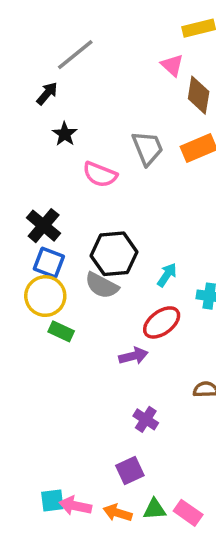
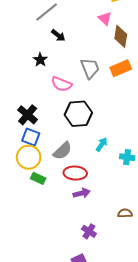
black arrow: (47, 93) -> (58, 35), moved, turned 88
black hexagon: (114, 254) -> (78, 114), moved
gray semicircle: (102, 285) -> (62, 151), turned -72
red ellipse: (162, 322) -> (75, 173), moved, turned 40

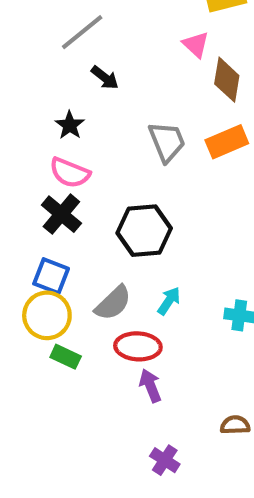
pink semicircle: (61, 84) -> (70, 173), moved
black cross: (28, 115) -> (61, 214), moved
cyan arrow: (102, 144) -> (169, 301), moved
purple arrow: (82, 193) -> (150, 386), turned -98

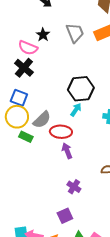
black star: (70, 125) -> (43, 35), moved
black hexagon: (144, 231) -> (81, 89), moved
gray semicircle: (113, 303) -> (42, 120), moved

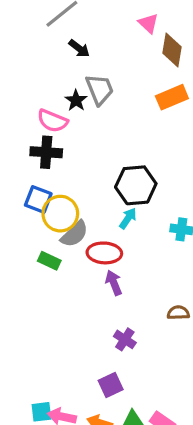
gray trapezoid: (75, 33) -> (100, 89), moved
black cross: (24, 68) -> (46, 152), turned -36
yellow circle: (17, 117) -> (60, 214), moved

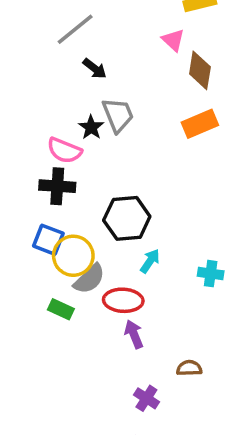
black hexagon: (136, 185) -> (127, 218), moved
brown semicircle: (178, 313) -> (189, 368), moved

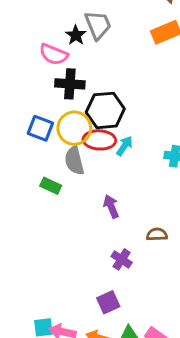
black cross: (57, 186) -> (70, 84), moved
yellow circle: (73, 256) -> (74, 128), moved
gray semicircle: (89, 279) -> (74, 161), turned 120
red ellipse: (123, 300) -> (99, 140), moved

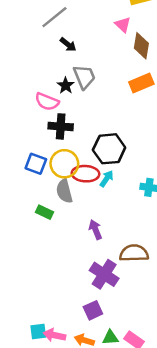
black hexagon: (105, 110) -> (109, 149), moved
brown semicircle: (157, 234) -> (134, 253), size x1.6
purple cross: (122, 259) -> (104, 274), size x1.6

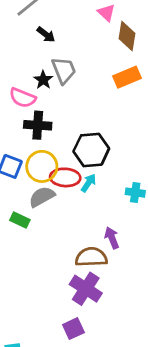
gray semicircle: (64, 191) -> (42, 197), turned 75
purple arrow: (95, 230) -> (112, 238), moved
brown semicircle: (134, 253) -> (91, 257), moved

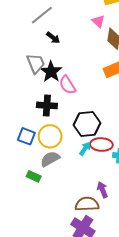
gray trapezoid: (64, 70) -> (36, 63), moved
black star: (43, 80) -> (51, 72), size x1.5
pink semicircle: (23, 98) -> (67, 85), moved, turned 36
red ellipse: (65, 177) -> (101, 145), moved

